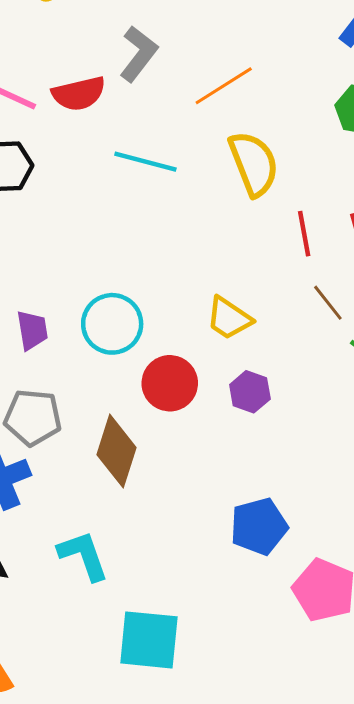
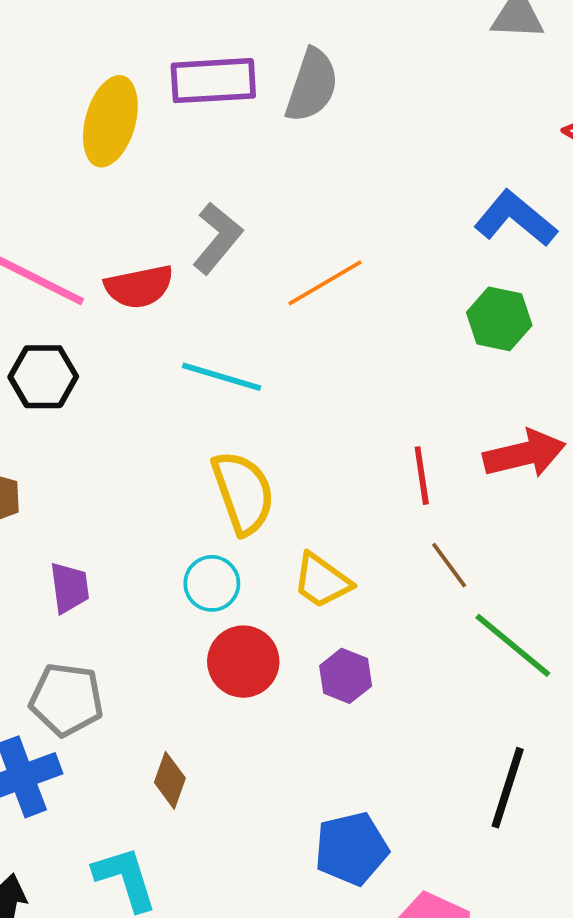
yellow semicircle: (254, 164) -> (243, 493), moved
cyan circle: (112, 324) -> (212, 583), moved, size x0.7
brown diamond: (116, 451) -> (170, 780), moved, size x0.6

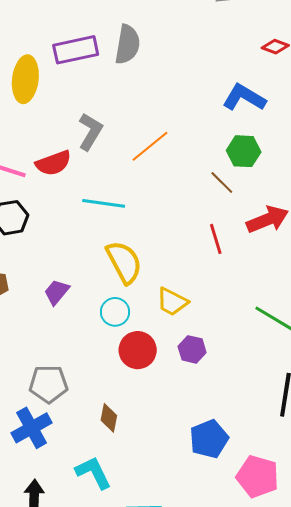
brown line: (449, 565) -> (222, 183), moved
purple trapezoid: (69, 588) -> (57, 292), moved, turned -124

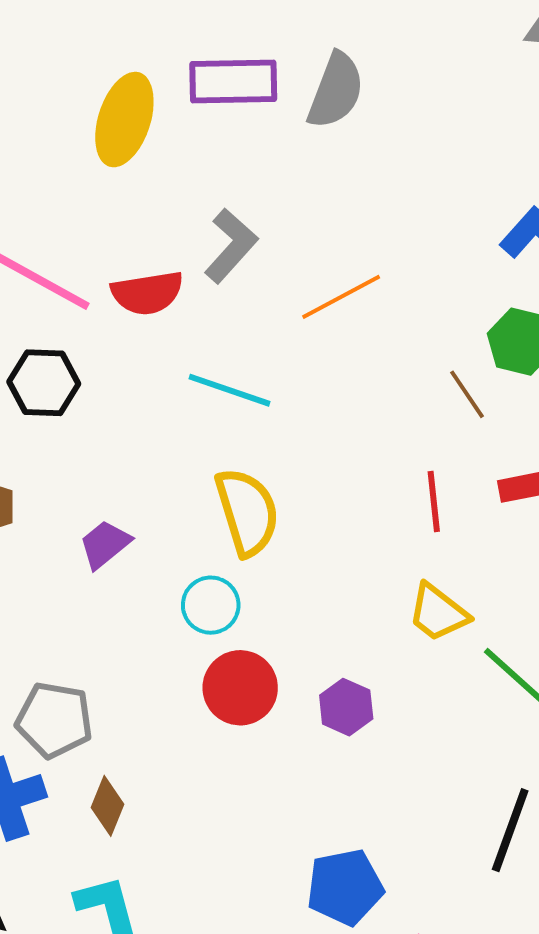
yellow trapezoid: (172, 302) -> (438, 613), moved
brown diamond: (109, 418) -> (107, 806), moved

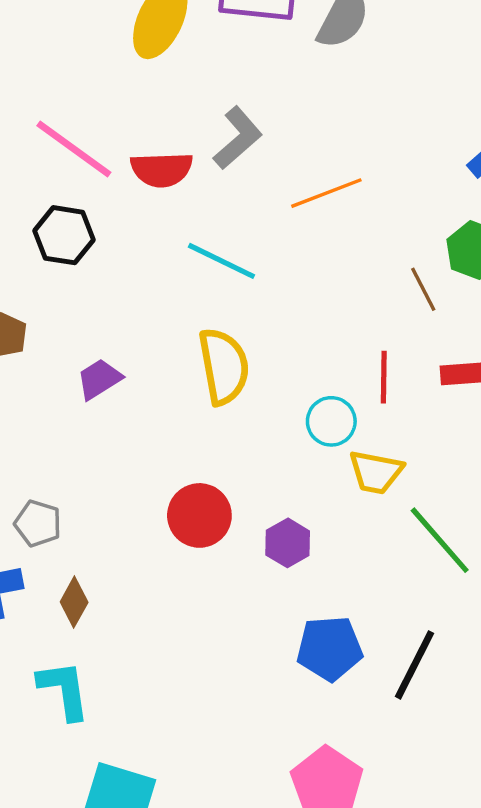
cyan circle: (211, 605) -> (331, 421), moved
yellow trapezoid: (438, 613) -> (376, 472), turned -34
gray pentagon: (54, 720) -> (38, 523), size x0.7
blue pentagon: (345, 887) -> (330, 648), moved

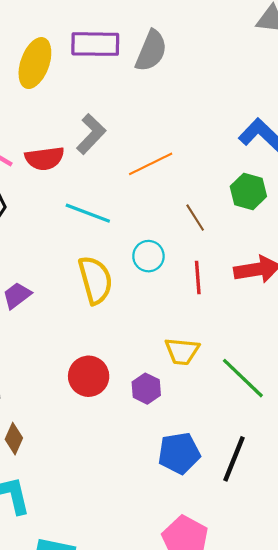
brown line: (423, 289) -> (195, 218), moved
cyan circle: (331, 421) -> (148, 256), moved
yellow trapezoid: (376, 472) -> (182, 351), moved

